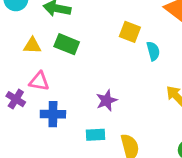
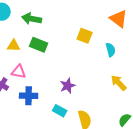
cyan semicircle: (153, 51) -> (111, 50), moved
cyan rectangle: (96, 135) -> (60, 111), turned 32

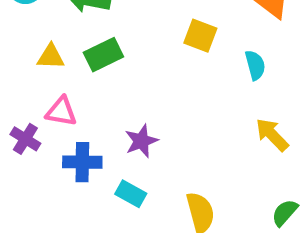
green rectangle: (39, 45) -> (103, 55), turned -48
purple star: (68, 86) -> (141, 141), moved
cyan rectangle: (60, 111) -> (131, 194), moved

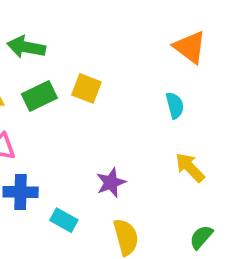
yellow square: (200, 36) -> (86, 88), moved
purple star: (141, 141) -> (111, 183), moved

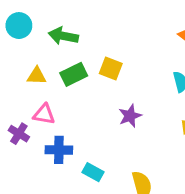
purple star: (111, 183) -> (130, 116), moved

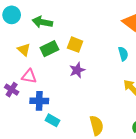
yellow triangle: (37, 76) -> (24, 50), turned 40
purple star: (130, 116) -> (77, 70), moved
cyan rectangle: (93, 172) -> (53, 120), moved

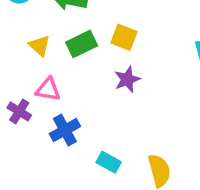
blue cross: (39, 101) -> (65, 130), turned -30
cyan rectangle: (53, 120) -> (109, 162), moved

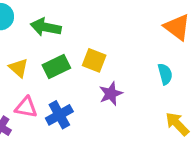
purple star: (127, 79) -> (111, 94), moved
blue cross: (65, 130) -> (59, 115), moved

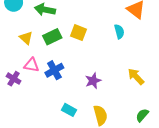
cyan semicircle: (165, 74) -> (119, 32), moved
purple star: (111, 94) -> (93, 81), moved

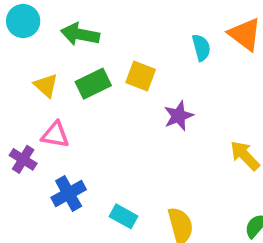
cyan semicircle: (119, 32) -> (201, 48), moved
blue cross: (54, 70) -> (69, 194), moved
purple star: (93, 81) -> (179, 116), moved

